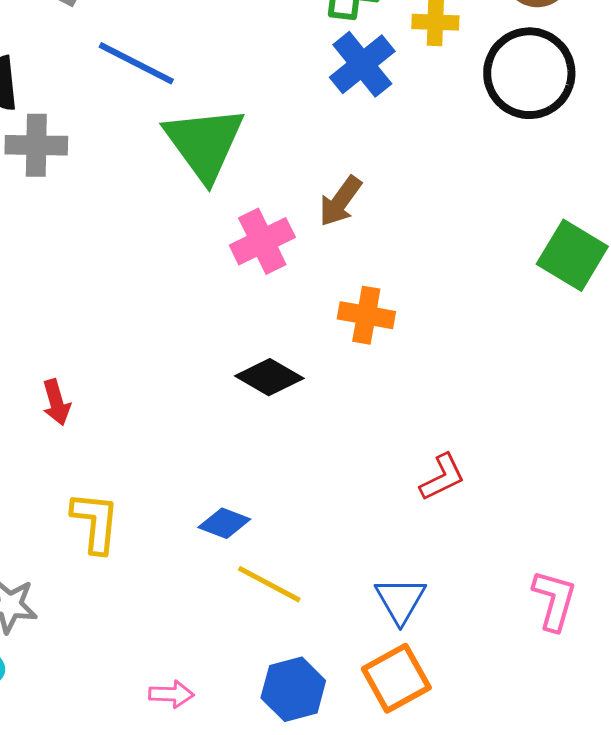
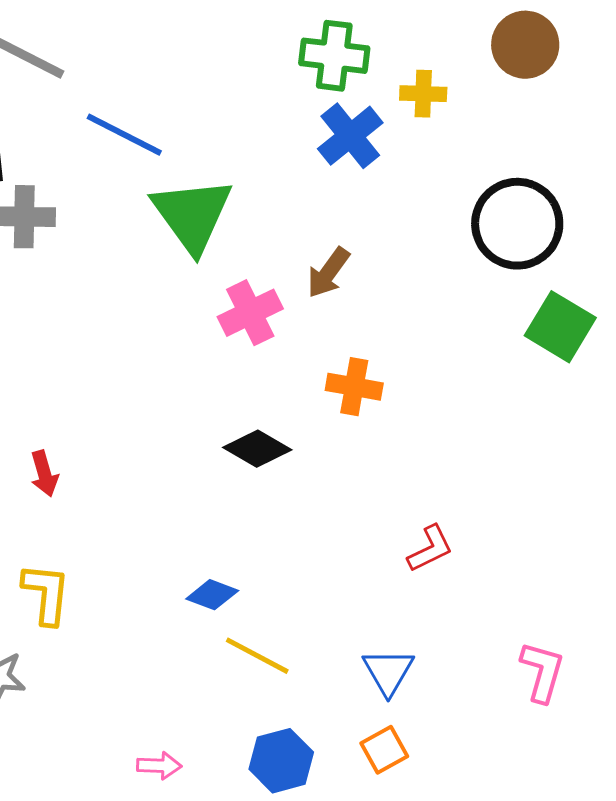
black circle: (529, 73) -> (517, 224), moved
yellow L-shape: (95, 522) -> (46, 594), moved
orange square: (396, 678) -> (384, 750), size x0.7

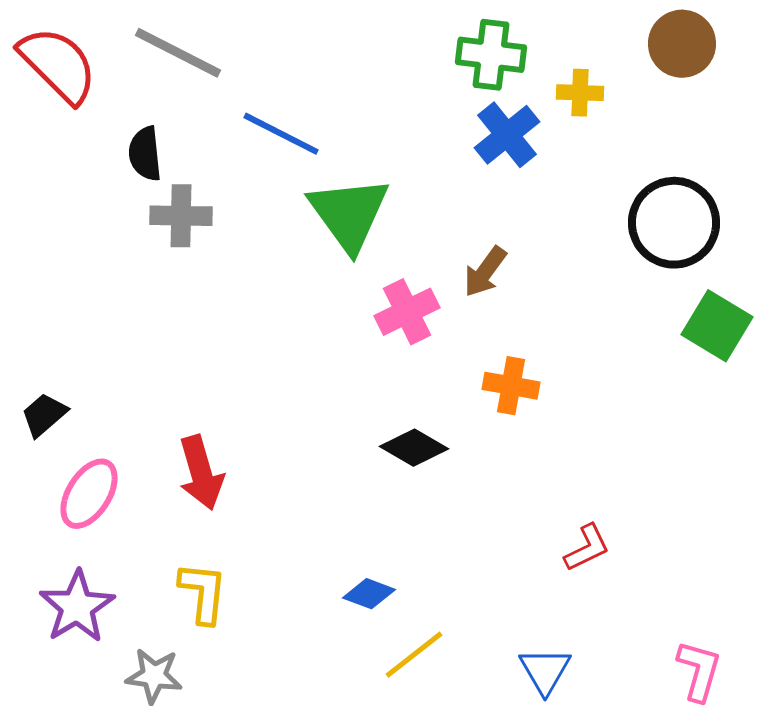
red arrow: (44, 474) -> (201, 473), size x1.6
yellow line: (257, 656) -> (414, 655), turned -66

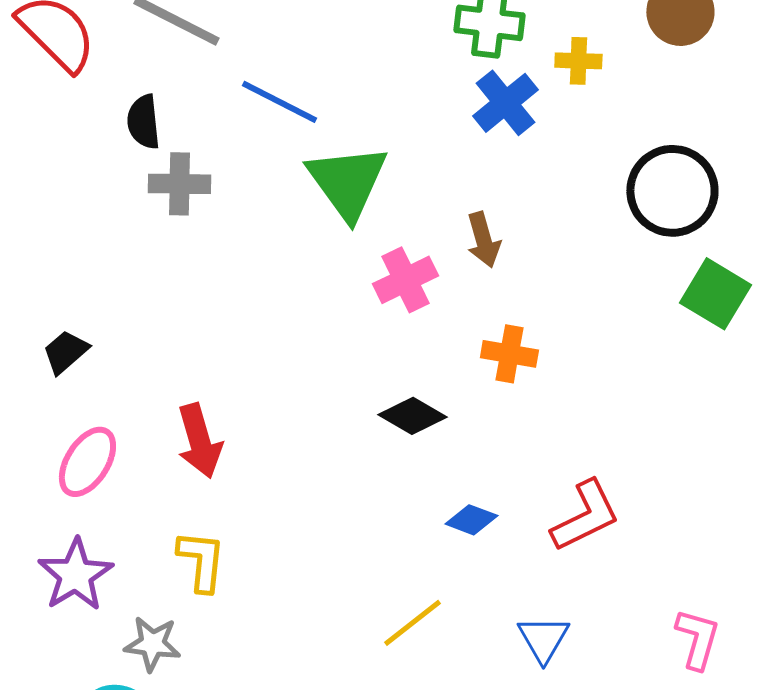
brown arrow: (485, 272) -> (483, 240), turned -52
black trapezoid: (44, 415) -> (65, 352), moved
red L-shape: (587, 548) -> (585, 516), size x1.5
blue diamond: (369, 594) -> (471, 520), moved

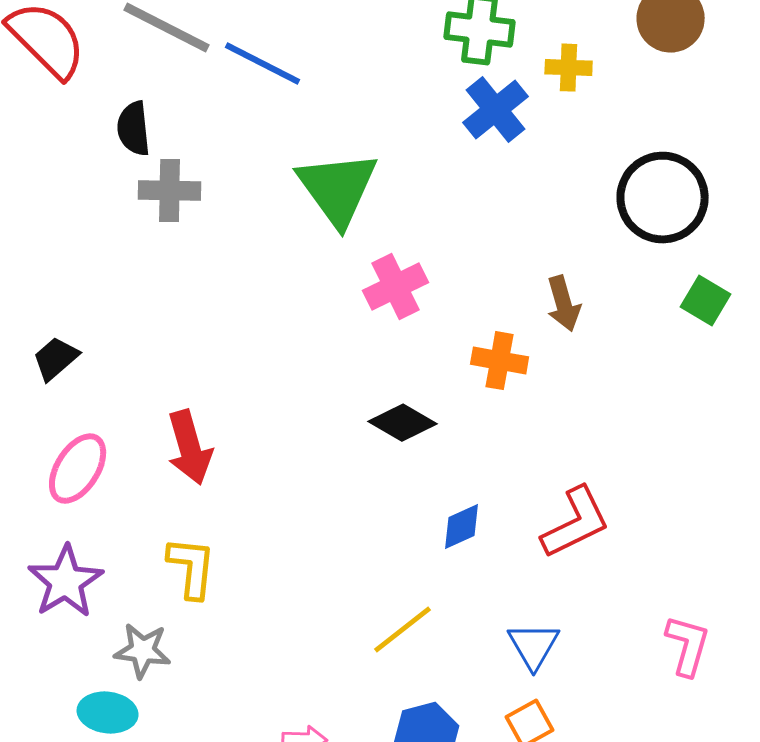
blue line: (279, 102) -> (263, 64), moved
brown arrow: (483, 240) -> (564, 304), moved
green square: (715, 294) -> (706, 301), size x0.7
blue diamond: (471, 520) -> (462, 527), turned -45

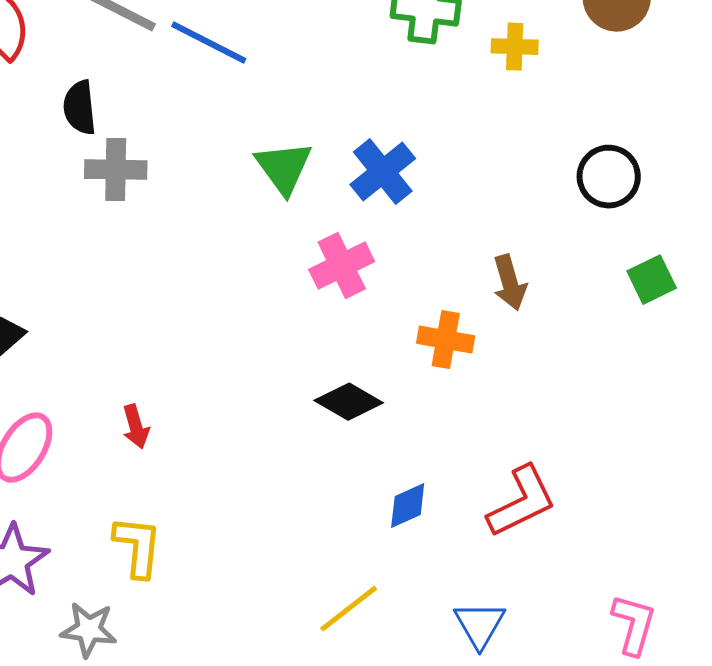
blue cross: (496, 110) -> (383, 172), moved
green triangle: (338, 189) -> (284, 168), size x0.7
black circle: (663, 198) -> (609, 177), size x0.7
green square: (706, 301) -> (652, 280), turned 33
red arrow: (190, 448) -> (136, 427), size x0.6

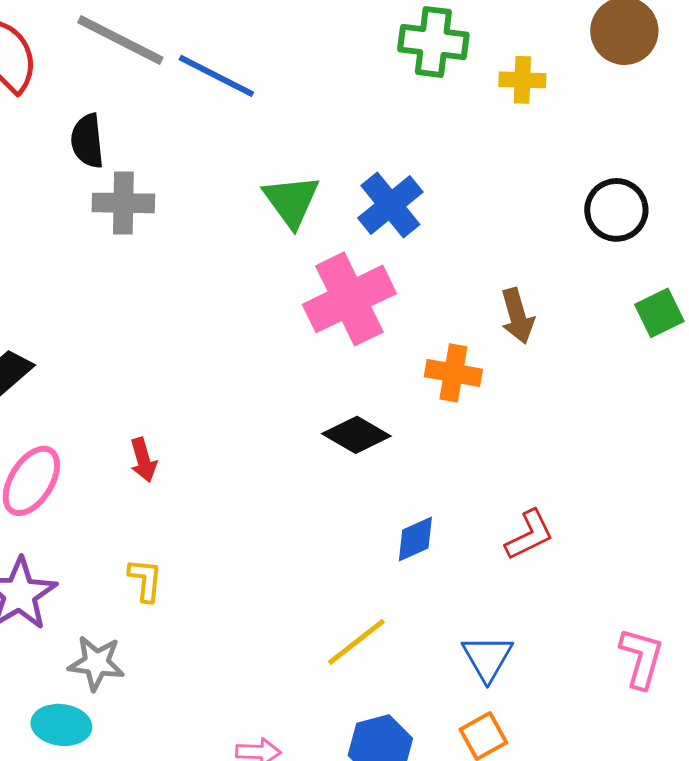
pink cross: (342, 266) -> (349, 299), size x1.4
red L-shape: (522, 502) -> (529, 535), size x0.7
yellow L-shape: (138, 547) -> (145, 580), size x0.7

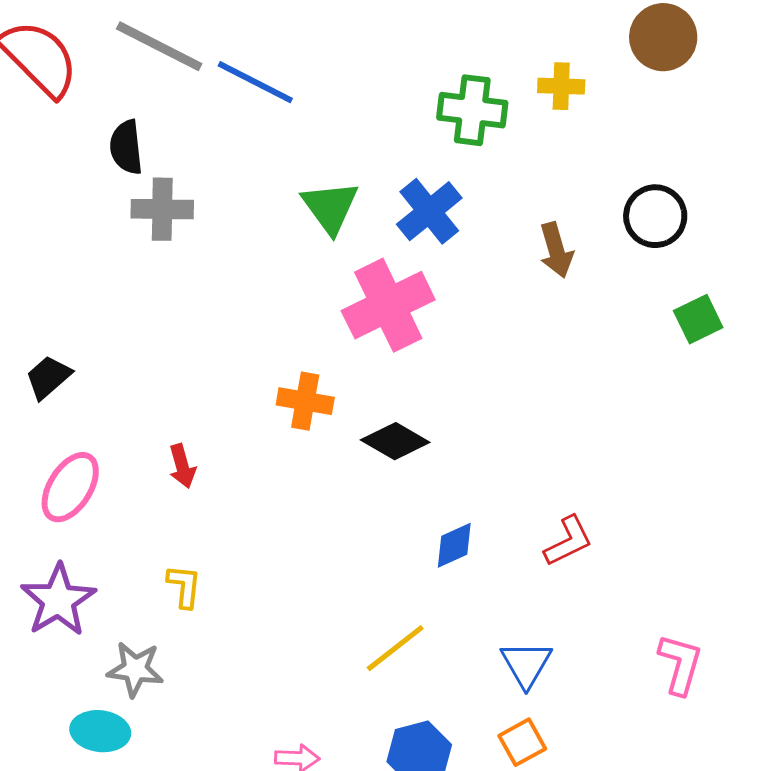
green cross: (433, 42) -> (472, 110), moved
brown arrow: (517, 316) -> (556, 250), moved
orange cross: (453, 373) -> (305, 401), moved

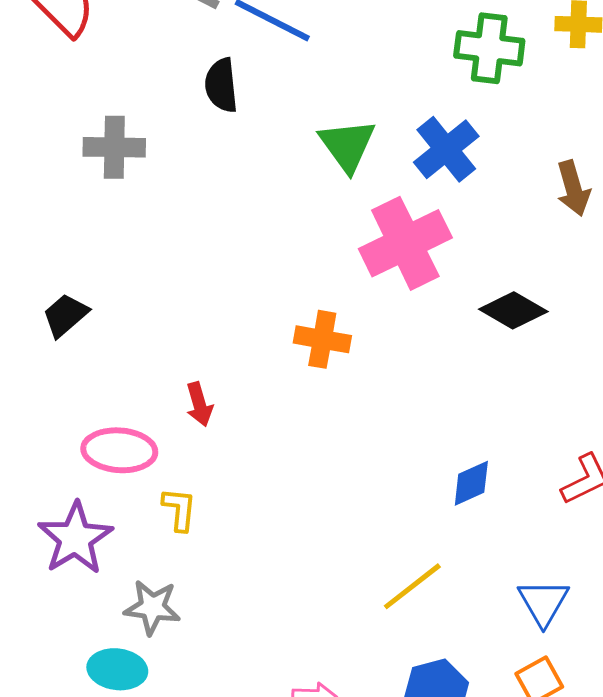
black semicircle: (126, 147) -> (221, 85), moved
gray cross: (162, 209) -> (114, 147), moved
black diamond: (395, 441) -> (513, 310), moved
pink ellipse: (70, 487) -> (119, 450), moved, turned 62
yellow L-shape: (184, 586) -> (179, 509), moved

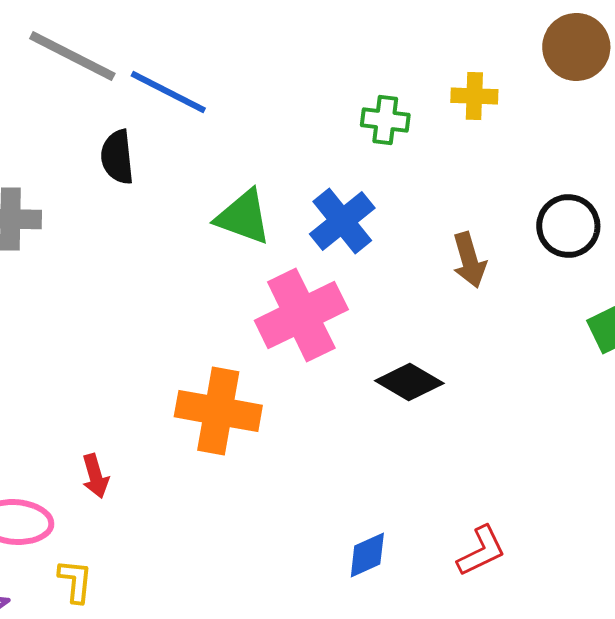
green cross: (489, 48) -> (385, 120), size x0.7
green triangle: (347, 145) -> (243, 217), turned -34
orange cross: (322, 339) -> (218, 411), size x1.5

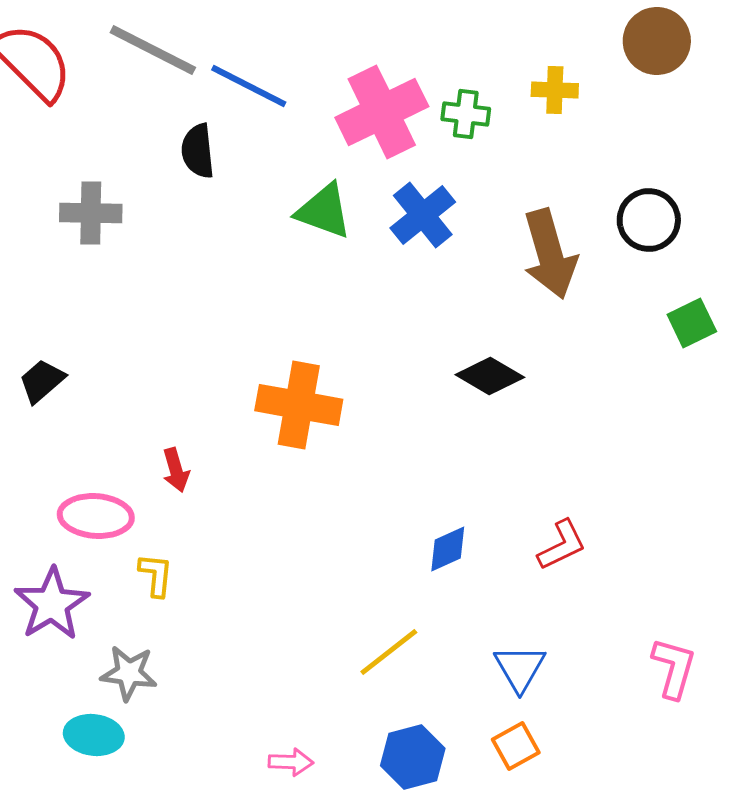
brown arrow: (469, 260) -> (550, 254), size x1.6
pink cross: (301, 315) -> (382, 112), moved

